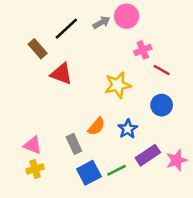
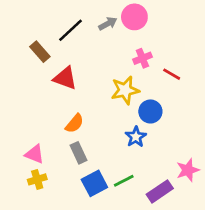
pink cross: (143, 50) -> (142, 58), moved
blue circle: (162, 105) -> (150, 111), moved
orange semicircle: (96, 126) -> (74, 123), moved
purple rectangle: (148, 155) -> (160, 191), moved

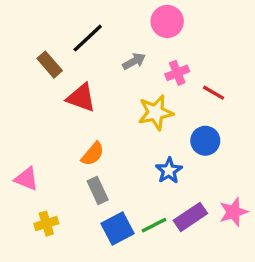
gray arrow: (108, 24) -> (134, 61), moved
blue circle: (150, 111) -> (205, 141), moved
pink triangle: (35, 154) -> (26, 179), moved
purple rectangle: (160, 191) -> (190, 217), moved

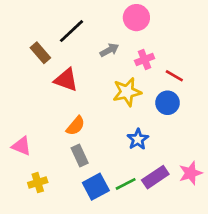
blue circle: (205, 141) -> (168, 103), moved

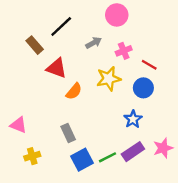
orange semicircle: (76, 126) -> (74, 91), moved
blue star: (138, 139) -> (133, 119), moved

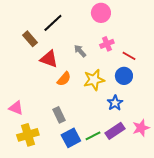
gray arrow: (94, 43) -> (80, 51), moved, turned -104
yellow star: (109, 79) -> (94, 80), moved
yellow cross: (32, 156) -> (28, 135), size x1.5

